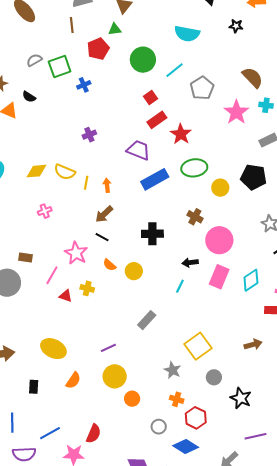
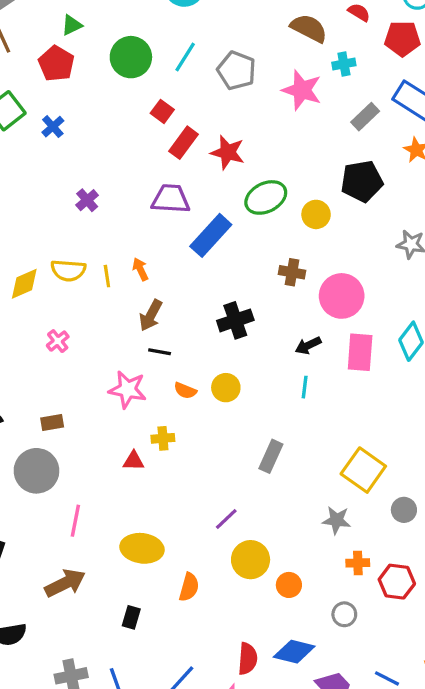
pink line: (52, 275) -> (75, 521), moved
black rectangle: (34, 387) -> (131, 617), turned 32
blue diamond: (186, 447) -> (294, 652), moved

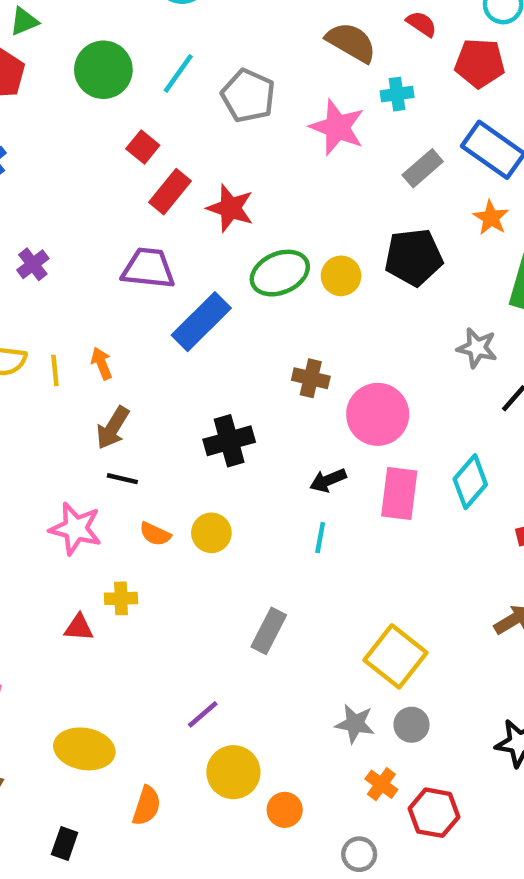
yellow circle: (316, 214) -> (341, 276), moved
gray circle: (404, 510) -> (411, 725), moved
orange cross: (358, 563) -> (381, 784), turned 35

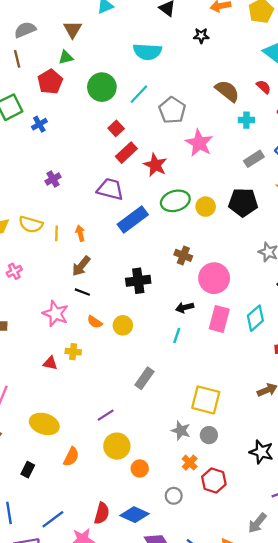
pink star: (337, 127) -> (199, 143), moved
yellow square: (396, 656) -> (206, 400), turned -32

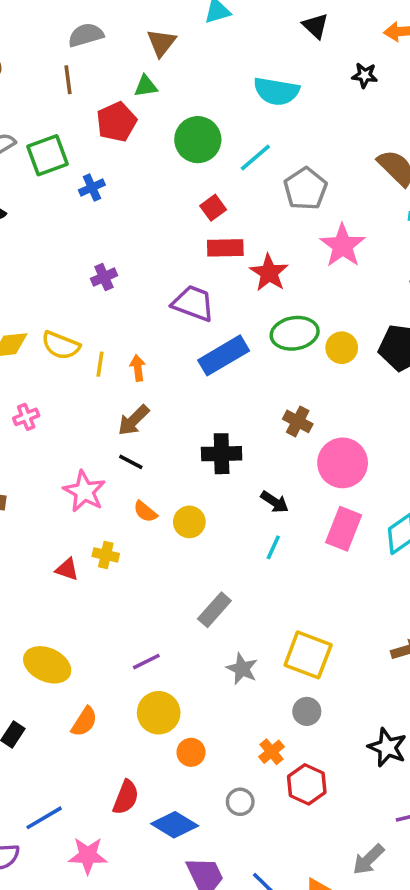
red rectangle: (126, 153) -> (225, 248), turned 35
black arrow: (185, 307) -> (275, 502), moved, turned -138
gray star: (181, 431) -> (242, 669), moved
red semicircle: (102, 513) -> (126, 797), moved

